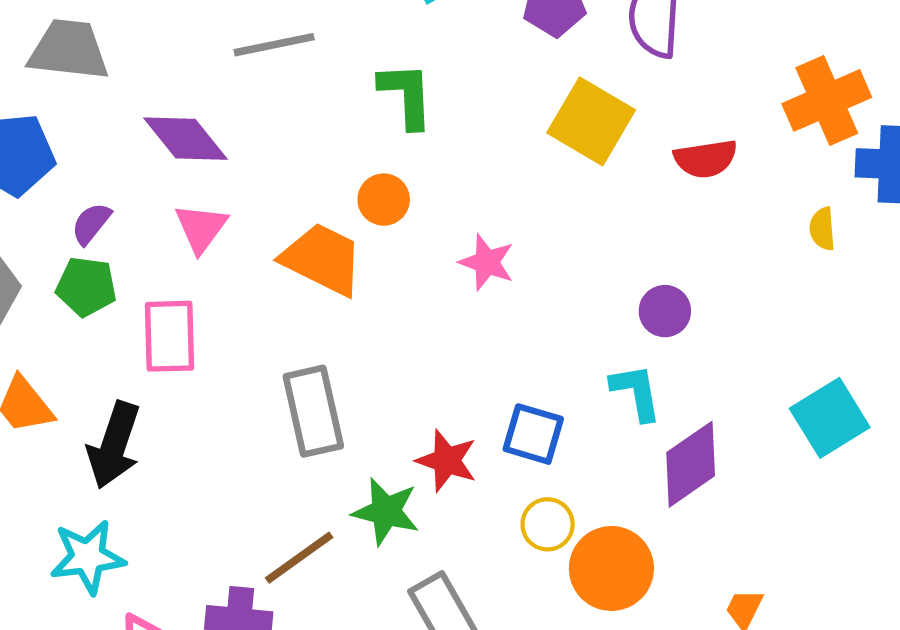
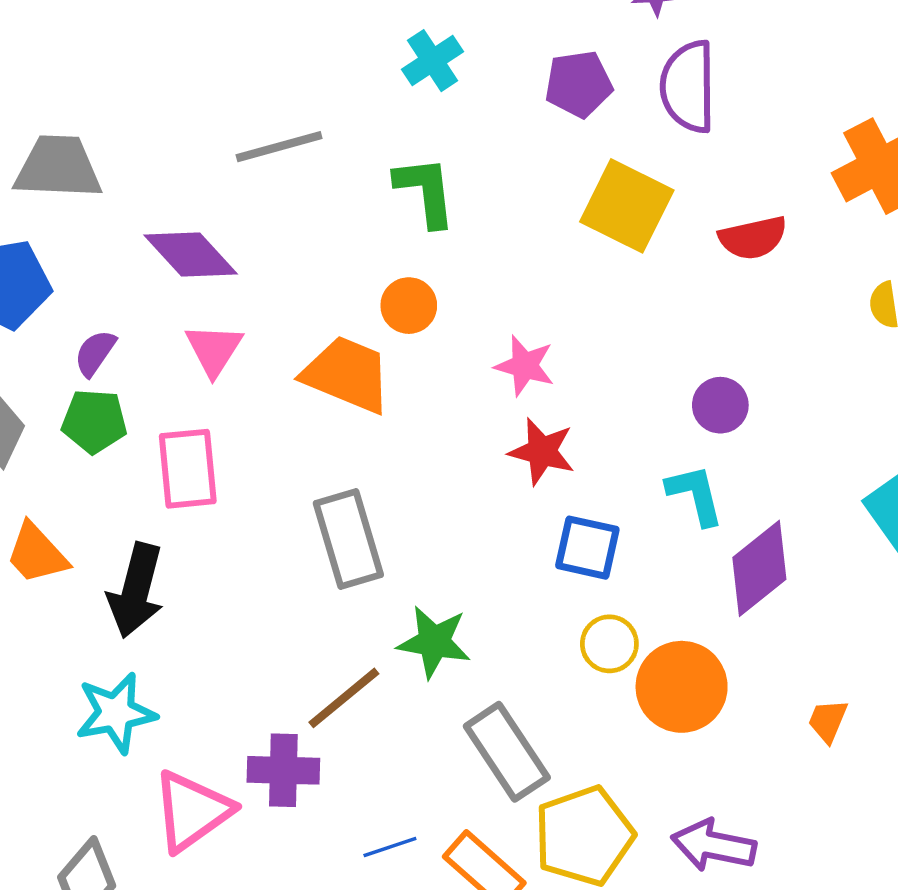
red star: (447, 461) -> (542, 451), moved

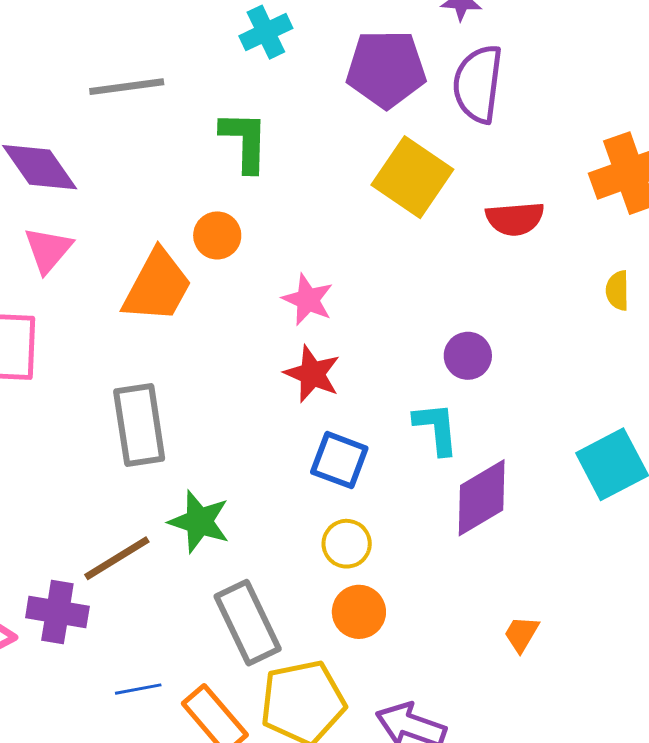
purple pentagon: (579, 84) -> (386, 69), size x1.4
orange trapezoid: (347, 374) -> (157, 286), turned 88
orange circle: (682, 687) -> (359, 612), moved, size x0.7

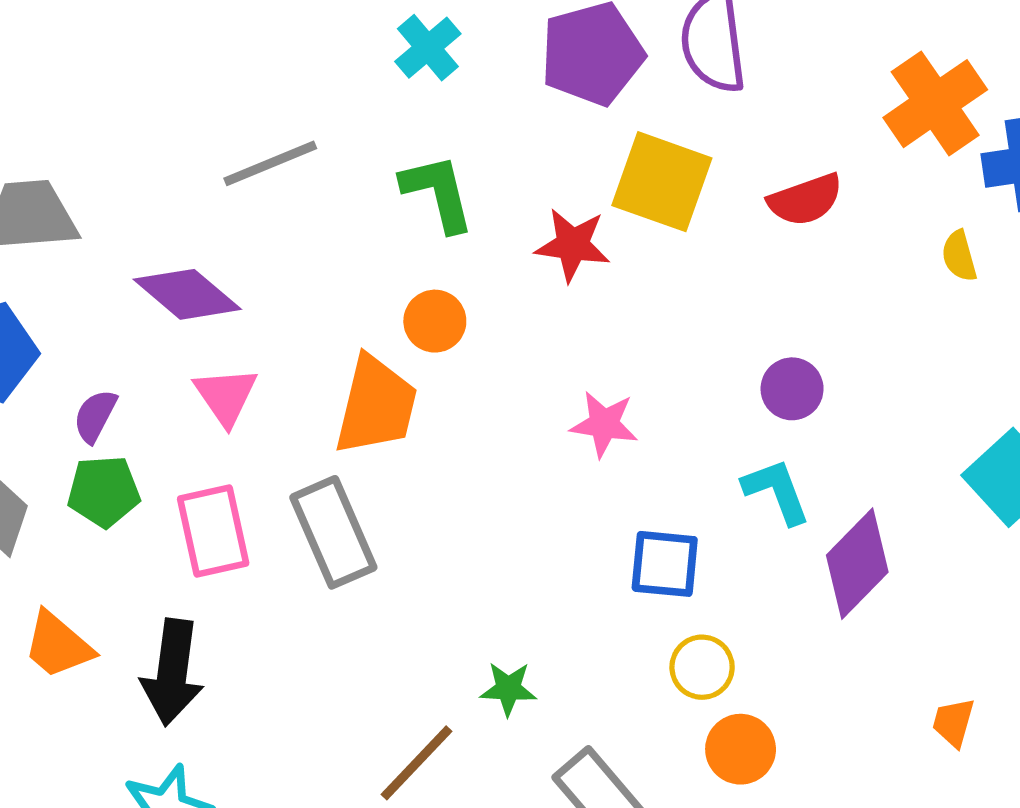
pink star: (308, 300) -> (604, 424), moved
red star: (312, 374) -> (573, 245), moved
gray rectangle: (139, 425) -> (333, 532), moved
green star: (199, 522) -> (508, 689), size x0.7

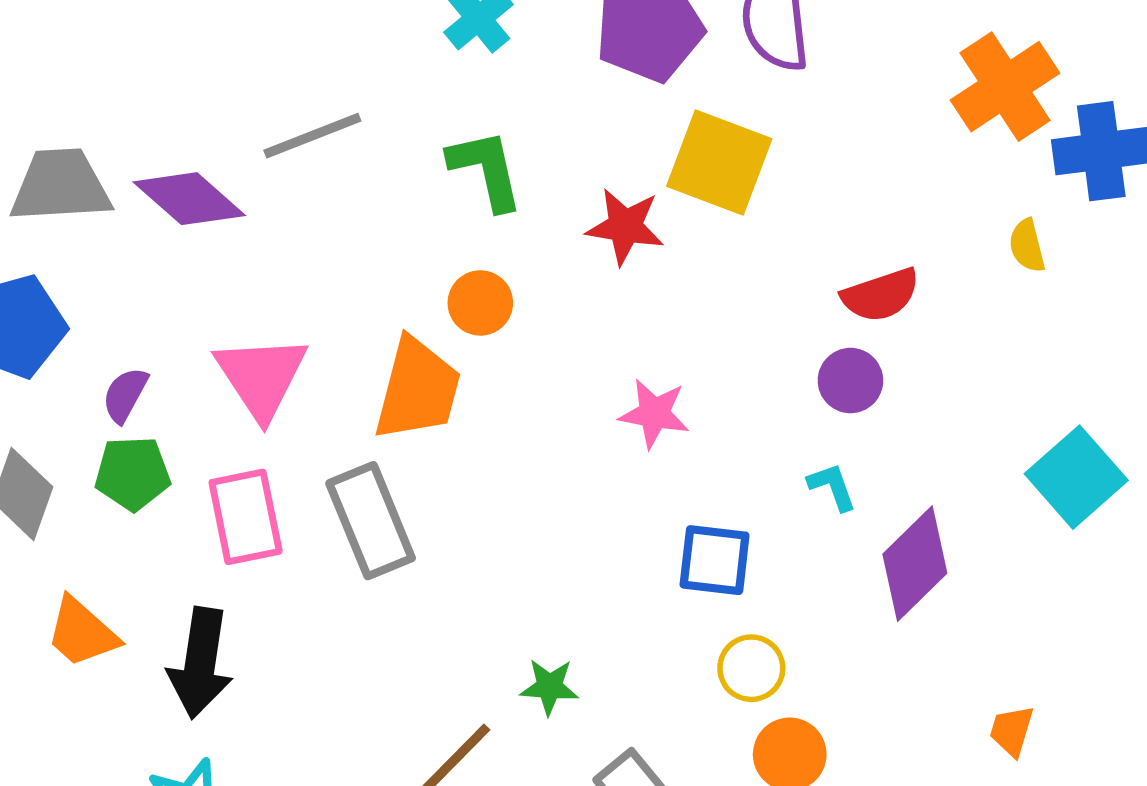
red semicircle: (805, 200) -> (881, 295), moved
purple diamond: (187, 294) -> (189, 199), moved
pink triangle: (226, 396) -> (261, 377), size x1.4
cyan L-shape: (776, 491) -> (832, 487), size x0.7

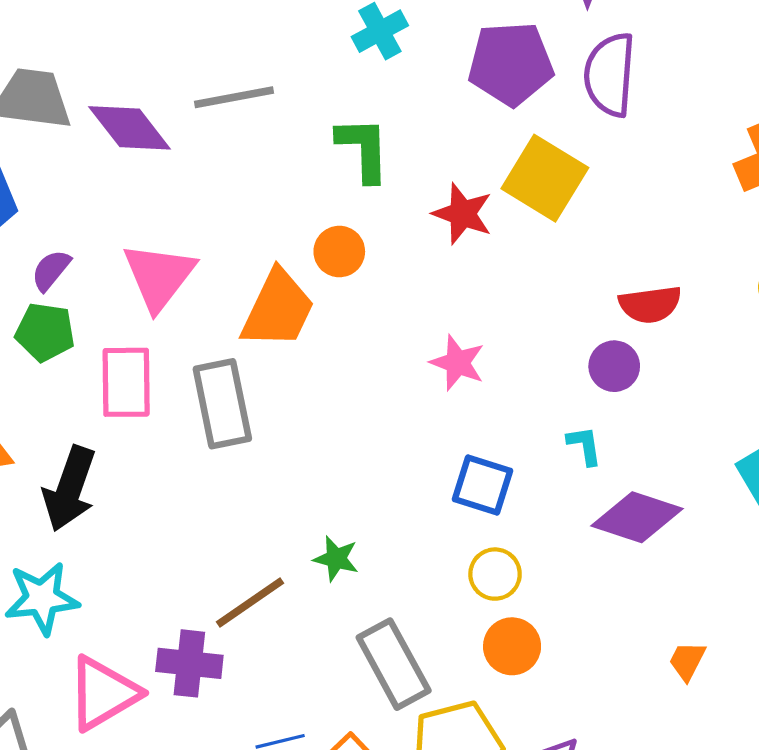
purple diamond: (915, 564) -> (637, 517), turned 52

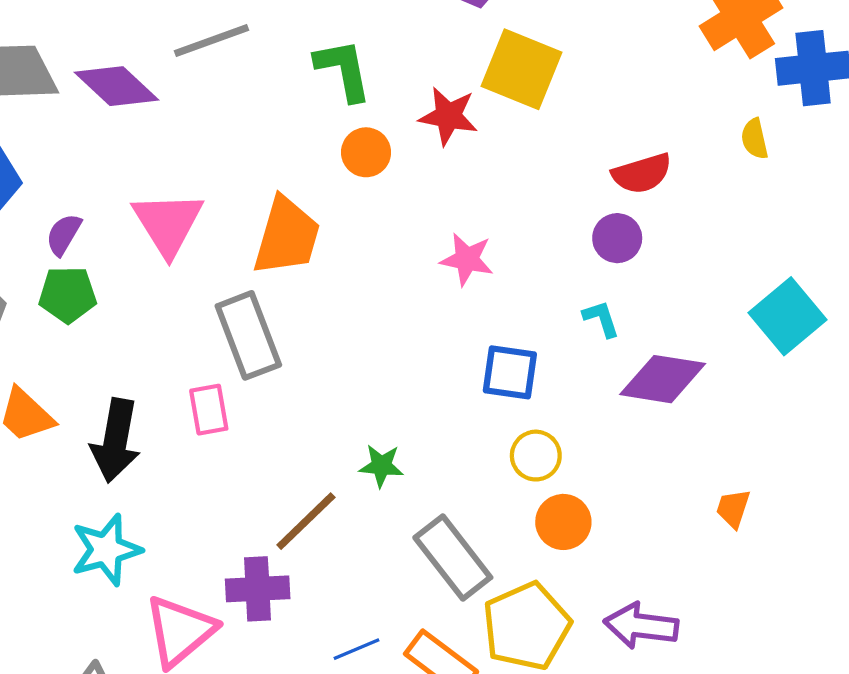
orange circle: (339, 252) -> (366, 152), moved
pink rectangle: (126, 382) -> (209, 410), moved, size x0.7

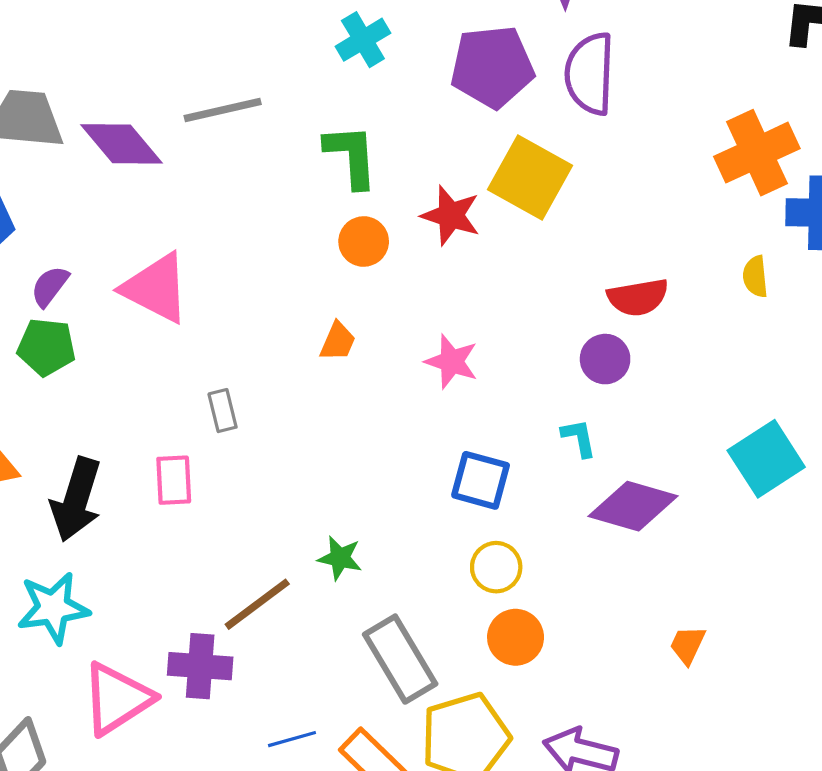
pink triangle: (168, 223) -> (156, 288), turned -38
orange trapezoid: (287, 236) -> (338, 341), moved, size x0.5
gray rectangle: (248, 335) -> (223, 411), size x0.5

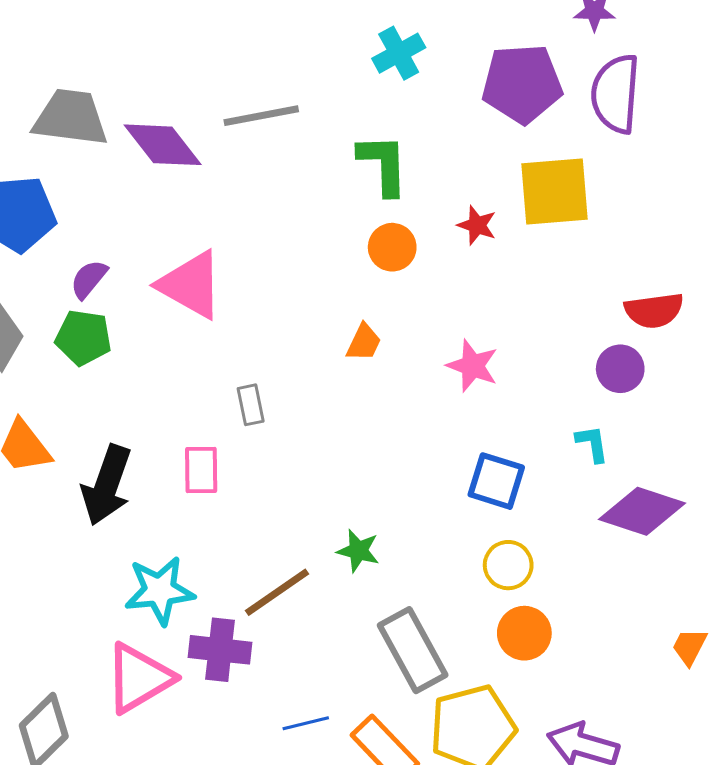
yellow square: (530, 177) -> (554, 192), turned -36
red star: (451, 215) -> (477, 225), size x0.7
cyan star: (53, 608) -> (160, 591), moved

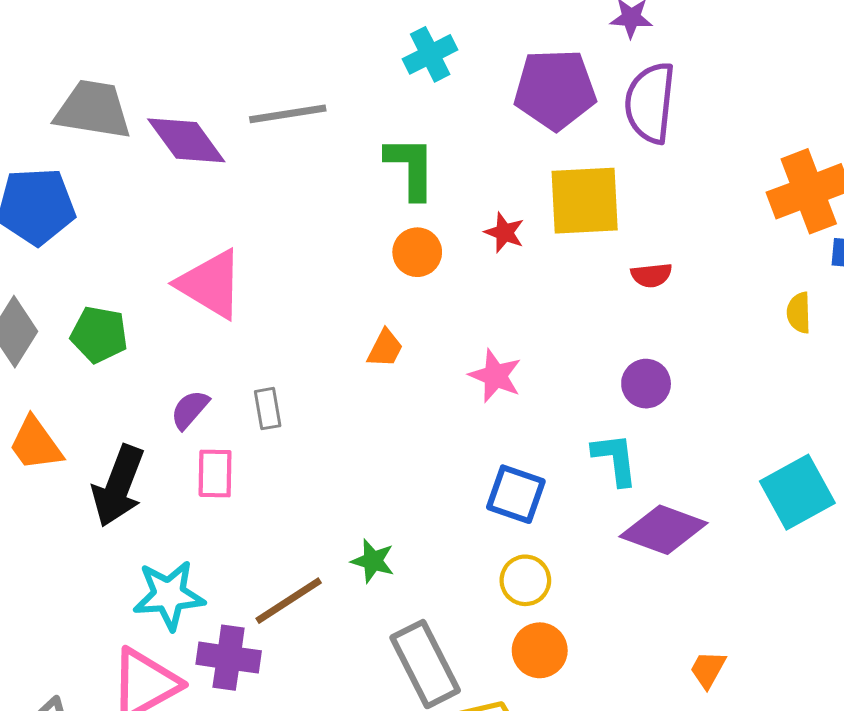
purple semicircle: (89, 279) -> (190, 410), moved
red semicircle: (654, 310) -> (651, 275), moved, size x0.7
cyan L-shape: (592, 444) -> (615, 459), size x1.4

